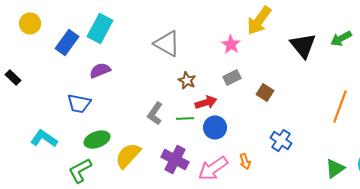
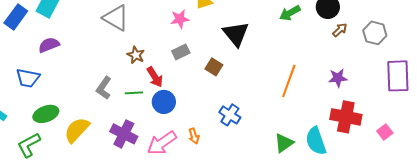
pink star: (231, 44) -> (180, 19), turned 30
black triangle: (303, 46) -> (236, 34), moved
red arrow: (206, 102) -> (155, 77), turned 75

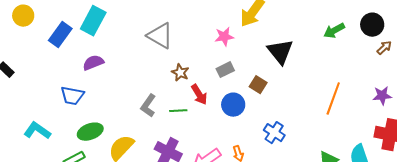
blue circle: (164, 102) -> (233, 105), moved

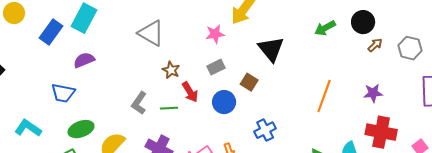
blue cross: (274, 133) -> (265, 130), turned 30

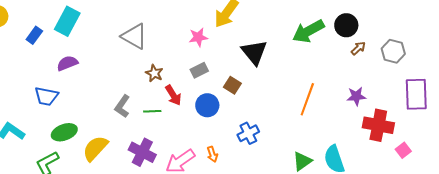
green arrow: (325, 28) -> (308, 31), size x1.5
blue rectangle: (51, 32) -> (34, 35), size x0.7
red cross: (381, 132) -> (378, 125), moved

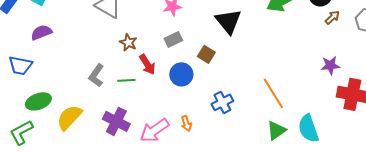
orange line: (307, 99) -> (273, 93), moved, turned -52

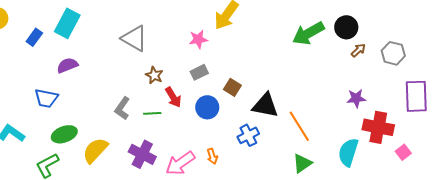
black triangle: (228, 21) -> (265, 105), moved, turned -40
cyan semicircle: (308, 128) -> (348, 152), moved, turned 36

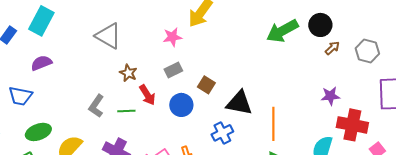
orange line: (299, 126) -> (273, 124), turned 32

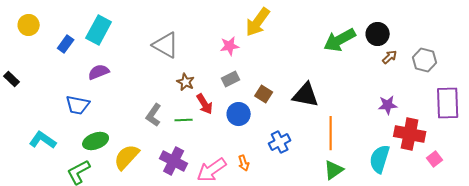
black triangle: (239, 103) -> (306, 95), moved

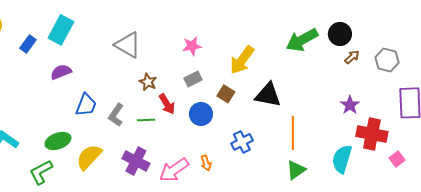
yellow arrow: (258, 22) -> (242, 60), moved
blue trapezoid: (78, 105) -> (86, 105), moved, turned -80
purple star: (388, 105) -> (350, 105), turned -30

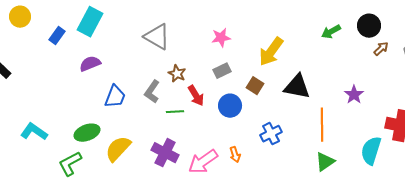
green arrow: (302, 40) -> (331, 32), size x0.6
purple star: (350, 105) -> (354, 95), moved
gray L-shape: (116, 115) -> (152, 92), moved

